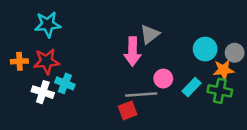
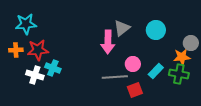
cyan star: (48, 24) -> (26, 24), moved
cyan circle: (205, 49) -> (156, 30), moved
red square: (128, 110) -> (135, 90), moved

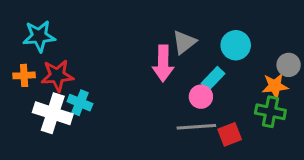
cyan rectangle: (156, 71) -> (213, 78), moved
white cross: (35, 75) -> (53, 113), size x1.4
gray line: (115, 77) -> (196, 127), moved
red square: (135, 90) -> (230, 134), moved

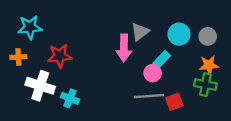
gray circle: (289, 65) -> (208, 36), moved
red star: (57, 75) -> (60, 56), moved
cyan cross: (80, 103) -> (70, 98), moved

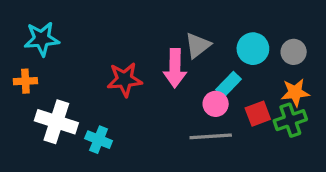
red star: (60, 56) -> (125, 80), moved
green cross: (205, 85) -> (290, 120), turned -30
red square: (174, 102) -> (258, 114), moved

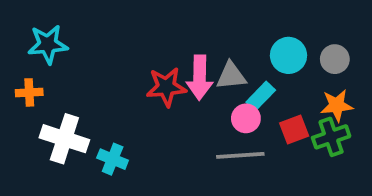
gray triangle: (198, 45) -> (231, 76), moved, turned 32
red star: (125, 80) -> (166, 87), moved

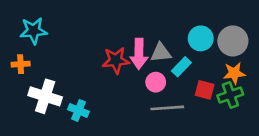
gray circle: (335, 59) -> (233, 41), size x1.5
pink circle: (246, 118) -> (156, 82), moved
red square: (294, 129) -> (205, 90), turned 36

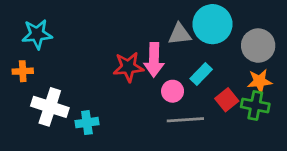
cyan circle: (201, 38) -> (212, 24), moved, size x1.4
gray triangle: (161, 53) -> (180, 34), moved
red square: (205, 90) -> (227, 100), turned 36
green cross: (230, 95) -> (255, 105), turned 30
cyan cross: (78, 110) -> (87, 123), turned -30

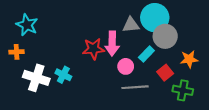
cyan star: (37, 34) -> (27, 25), turned 30
gray circle: (258, 46) -> (165, 36), moved
green cross: (255, 105) -> (183, 90), moved
cyan cross: (87, 123) -> (63, 75), moved, turned 35

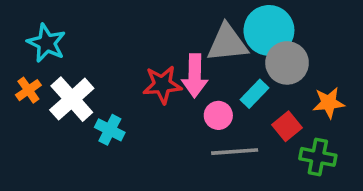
gray triangle: (131, 25) -> (227, 43), size x1.4
orange cross: (17, 52) -> (28, 90), turned -32
white cross: (36, 78) -> (72, 99), moved, turned 30

